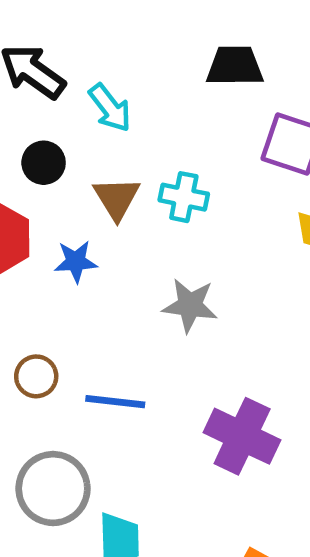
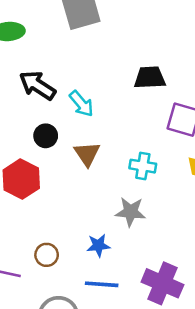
cyan cross: (184, 197) -> (143, 166), moved
blue star: (76, 261) -> (98, 246), moved
blue line: (115, 402) -> (102, 284), moved

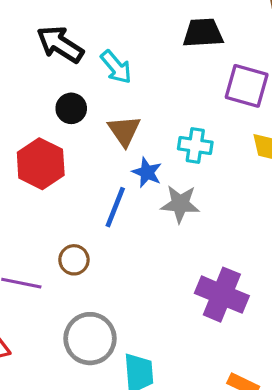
blue star: (98, 246) -> (147, 172), moved, turned 30
blue line: (102, 284) -> (115, 207), moved, turned -72

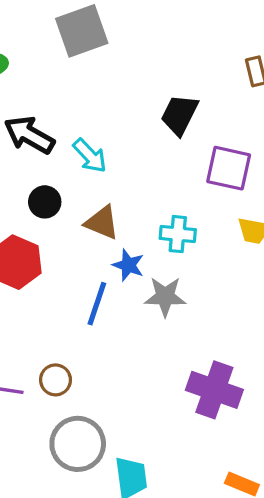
black trapezoid: (203, 33) -> (179, 115), turned -57
brown triangle: (124, 131) -> (102, 223), turned -30
brown circle: (74, 260) -> (56, 380), moved

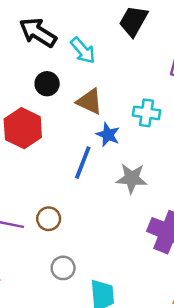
black trapezoid: (179, 115) -> (133, 21), moved
gray star: (165, 297) -> (132, 178), moved
gray circle: (78, 444) -> (63, 268), size x0.6

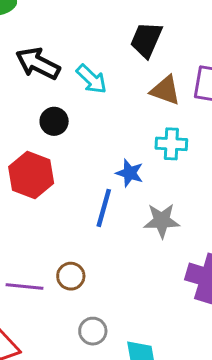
brown triangle: (90, 101) -> (165, 90), moved

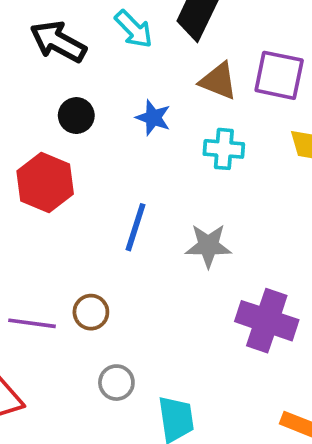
cyan arrow: (91, 79) -> (134, 29), moved
blue star: (130, 173) -> (153, 118), moved

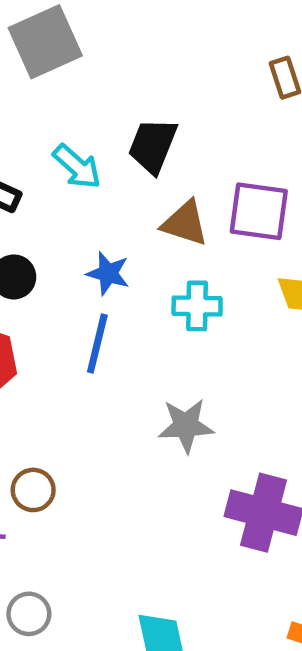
blue line: (135, 227) -> (97, 344), moved
brown circle: (91, 312) -> (33, 490), moved
gray circle: (116, 383) -> (29, 614), moved

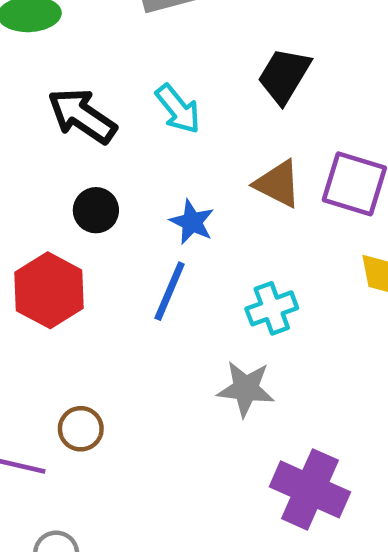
black trapezoid: (153, 146) -> (284, 76), moved
cyan cross: (197, 306) -> (272, 308), moved, turned -30

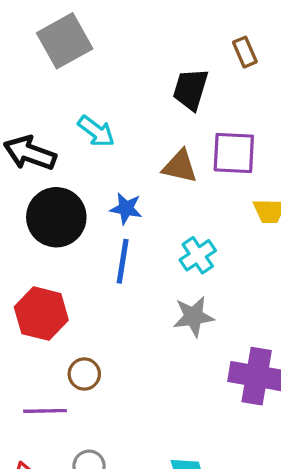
black trapezoid: (284, 76) -> (190, 89), moved
black circle: (96, 210) -> (56, 217), size x1.8
red hexagon: (49, 290) -> (41, 314), moved

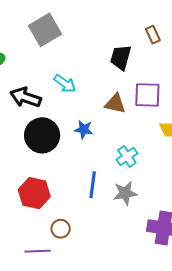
blue line: (123, 261) -> (93, 185), moved

